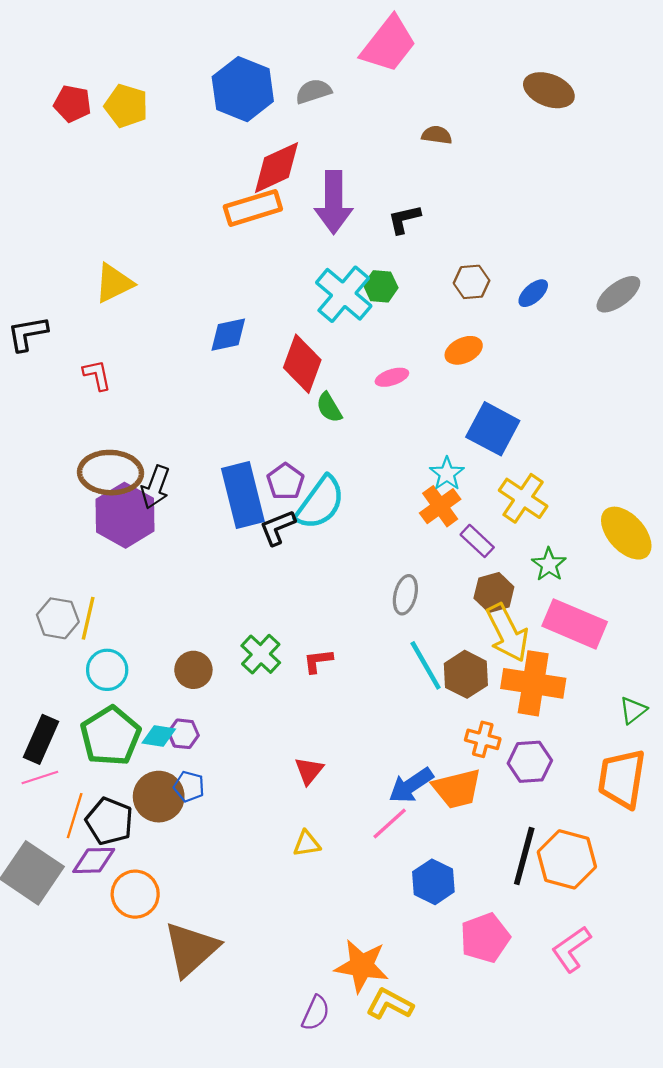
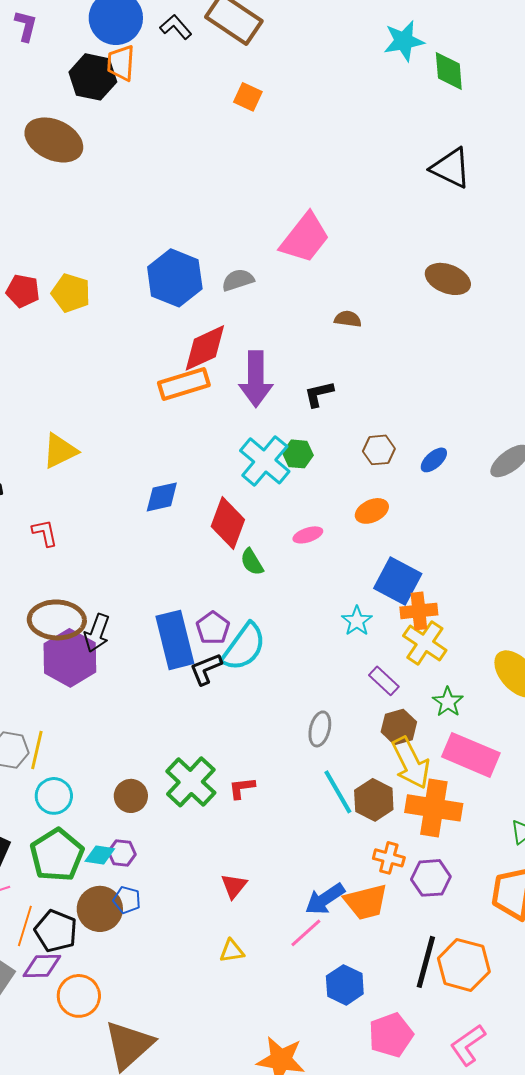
orange cross: (440, 506) -> (419, 611), moved, turned 30
green cross: (261, 654) -> (191, 782), size x1.4

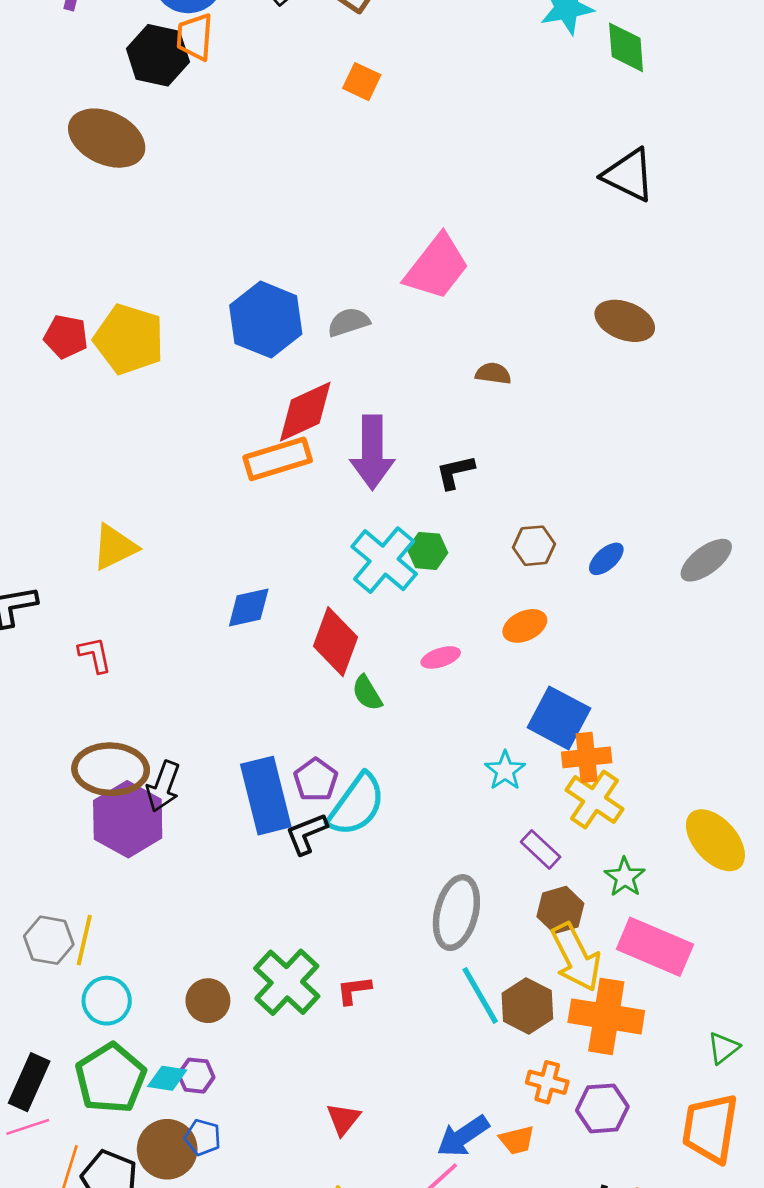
yellow pentagon: (71, 293) -> (129, 339), size x1.4
gray ellipse: (320, 729) -> (456, 913), size x1.6
orange trapezoid: (366, 902) -> (517, 1140), size x0.6

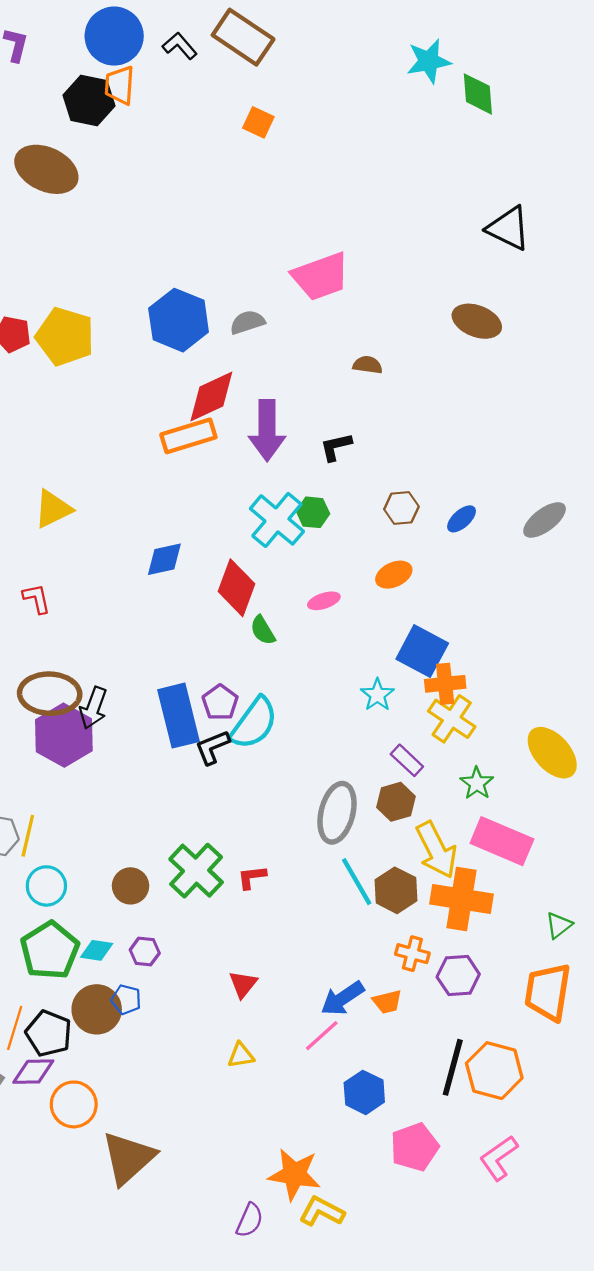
black triangle: (629, 175) -> (508, 228), moved
pink trapezoid: (437, 267) -> (321, 276), turned 32
brown hexagon: (560, 910) -> (396, 802), moved
purple hexagon: (196, 1076) -> (145, 951), moved

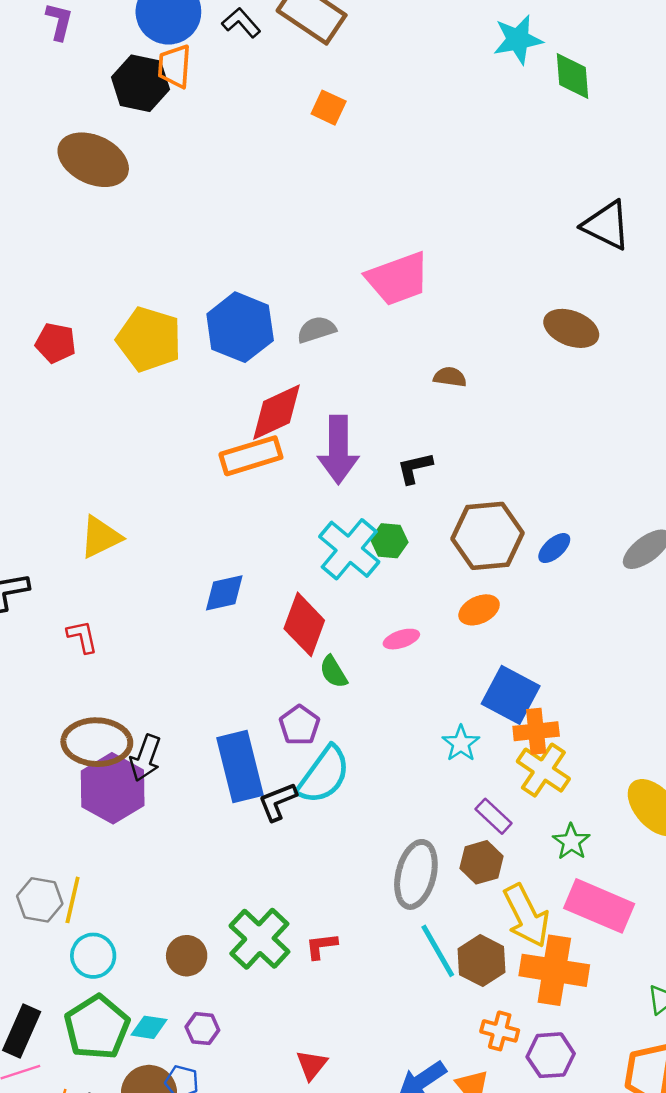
yellow pentagon: (65, 336) -> (149, 339), moved
brown hexagon: (401, 508) -> (488, 536), size x1.8
purple pentagon: (220, 702) -> (299, 725), moved

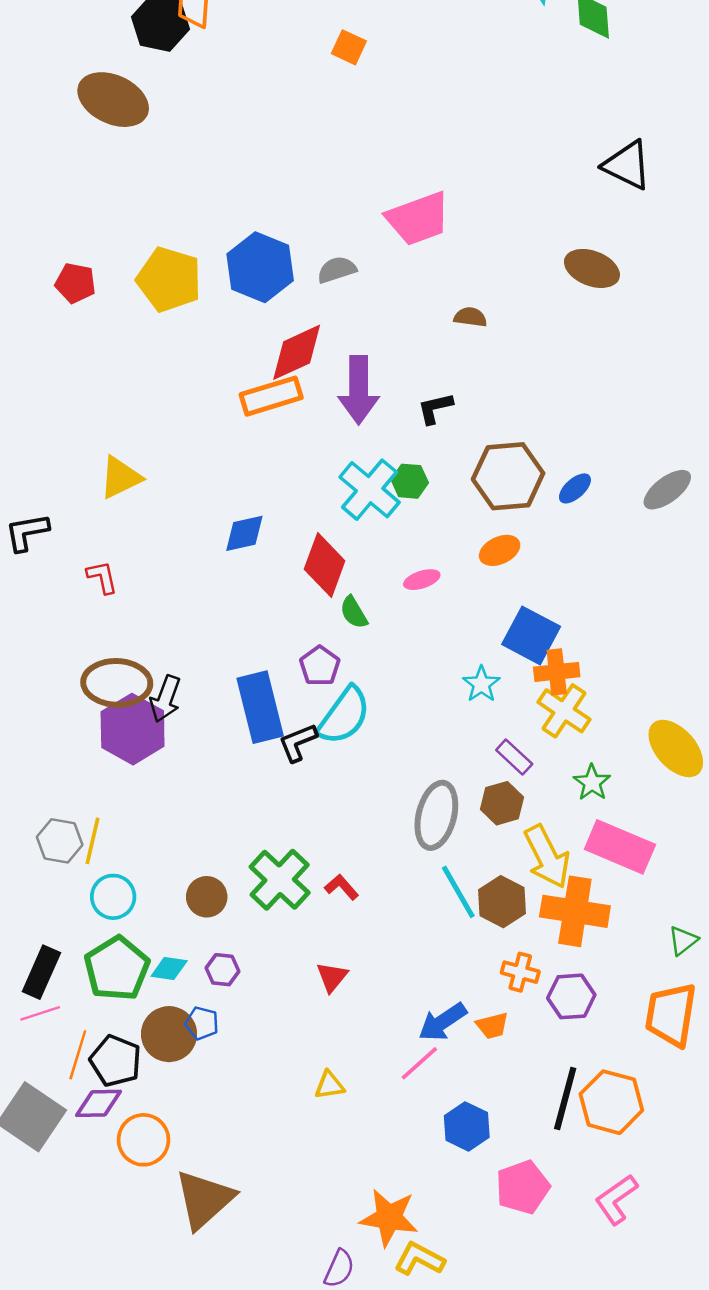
red L-shape: (321, 946) -> (342, 887), turned 56
red triangle: (312, 1065) -> (332, 977), moved

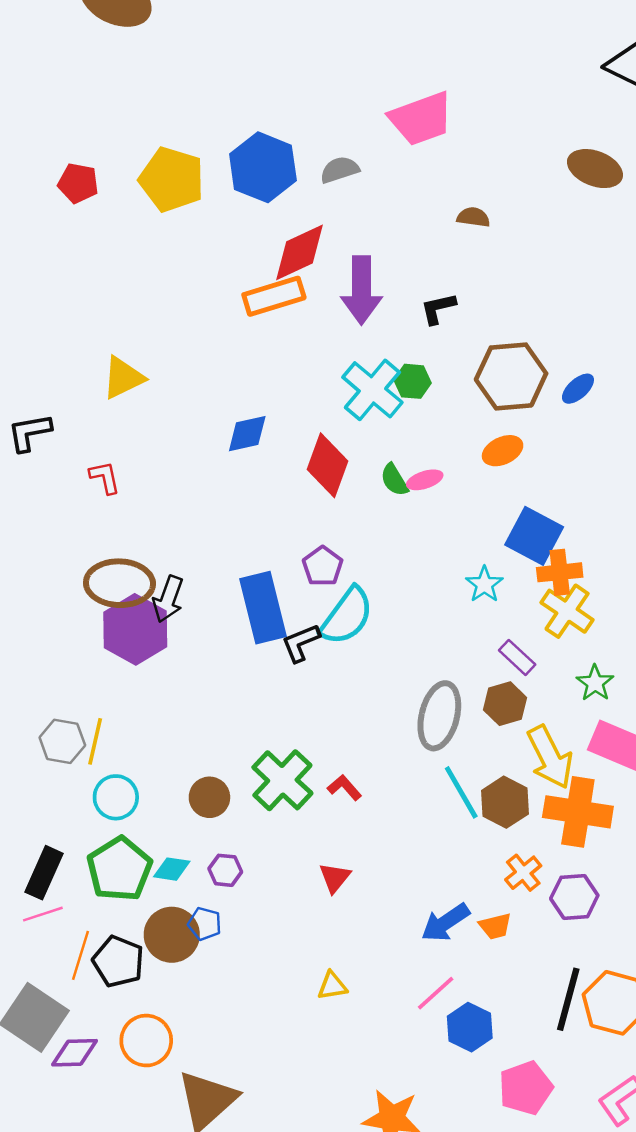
green semicircle: (354, 612) -> (394, 480), moved
orange cross: (520, 972) -> (523, 873), turned 36
pink line: (419, 1063) -> (436, 993), moved
purple diamond: (99, 1103) -> (74, 1053), moved

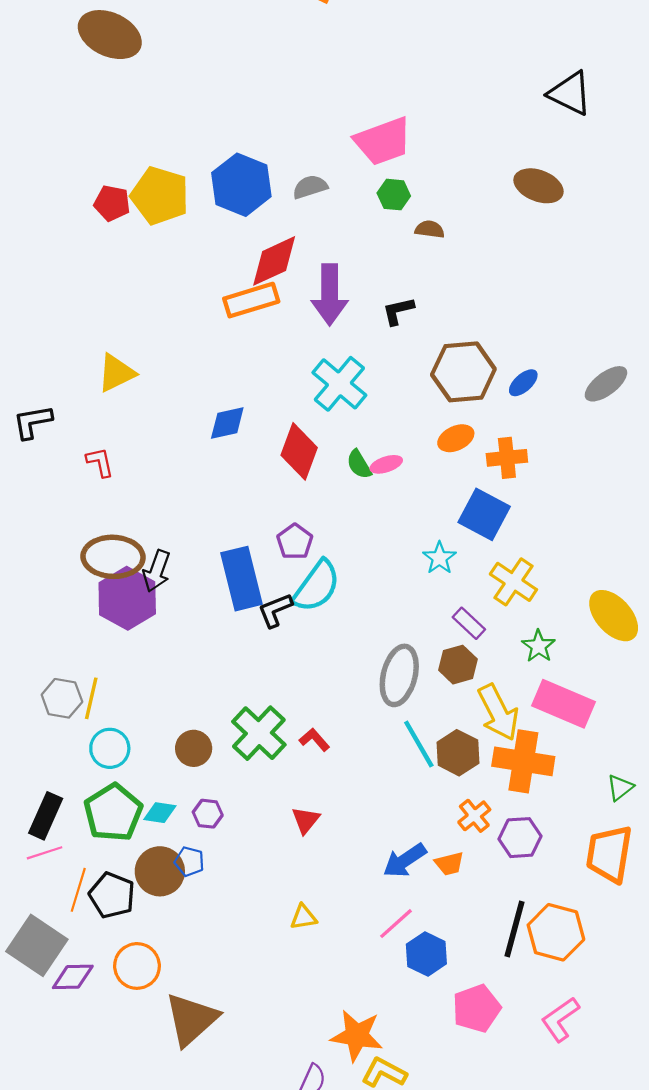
red pentagon: (78, 183) -> (112, 203), moved
green hexagon: (413, 381) -> (394, 195), moved
orange cross: (560, 572) -> (507, 458), moved

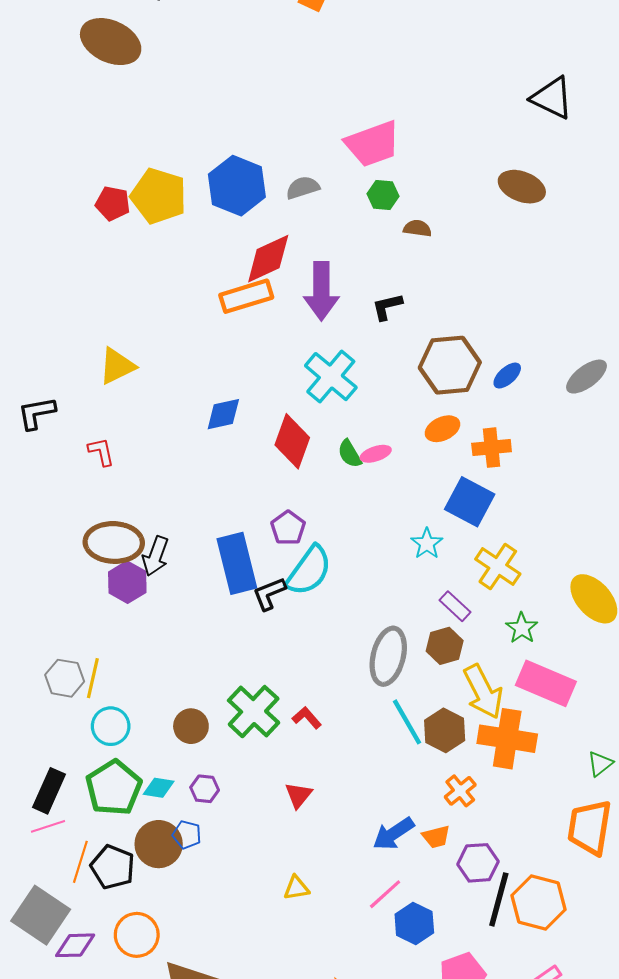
purple hexagon: (127, 598) -> (127, 582), size x0.7
purple hexagon: (520, 838) -> (478, 863), moved

